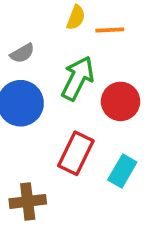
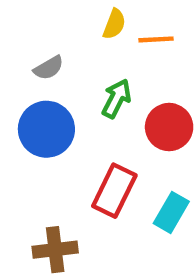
green arrow: (78, 78) -> (116, 99), size x0.7

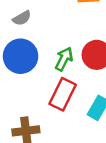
green arrow: (116, 99) -> (64, 59), moved

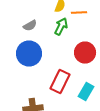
green arrow: (64, 59) -> (61, 26), moved

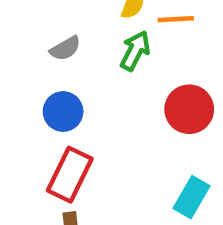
blue circle: (29, 54) -> (63, 112), size x0.7
red rectangle: (60, 82) -> (70, 175), moved

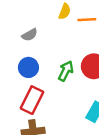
green arrow: (135, 51) -> (66, 71), moved

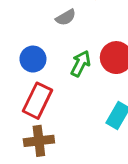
gray semicircle: (30, 35) -> (66, 17), moved

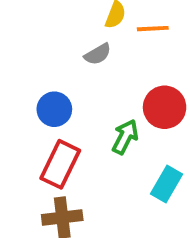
green arrow: (81, 63) -> (125, 137), moved

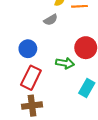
green arrow: (125, 137) -> (65, 63), turned 72

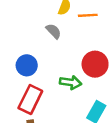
gray semicircle: (51, 20) -> (54, 31), turned -104

